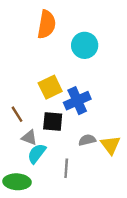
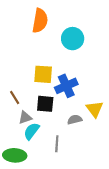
yellow square: (50, 87) -> (43, 74), turned 30
gray triangle: (29, 138) -> (25, 117), turned -40
yellow triangle: (110, 145) -> (95, 109), moved

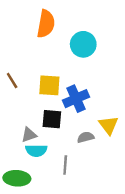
brown line: (15, 97) -> (12, 81), moved
cyan semicircle: (32, 131) -> (36, 151), turned -126

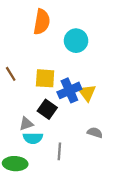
black square: (52, 119) -> (47, 109), turned 30
yellow triangle: (109, 125) -> (87, 93), moved
gray semicircle: (86, 137) -> (95, 133), moved, turned 32

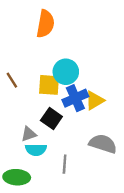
cyan circle: (76, 41) -> (66, 72), moved
yellow triangle: (87, 93) -> (95, 101), turned 36
gray semicircle: (95, 133) -> (103, 144), size x1.6

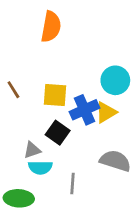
cyan circle: (66, 72) -> (115, 80), moved

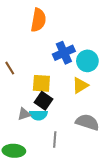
yellow square: (55, 95) -> (41, 83), moved
blue cross: (84, 110) -> (64, 53), moved
cyan semicircle: (40, 167) -> (38, 115), moved

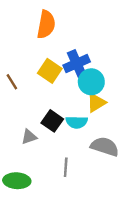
cyan circle: (87, 61) -> (91, 82), moved
yellow square: (41, 83) -> (50, 71), moved, turned 30
cyan semicircle: (38, 115) -> (77, 122), moved

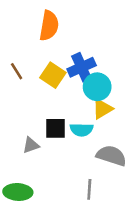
brown line: (12, 82) -> (17, 71), moved
black square: (52, 121) -> (56, 128), turned -35
gray line: (66, 167) -> (89, 189), moved

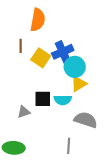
brown line: (17, 71) -> (21, 46), moved, turned 32

